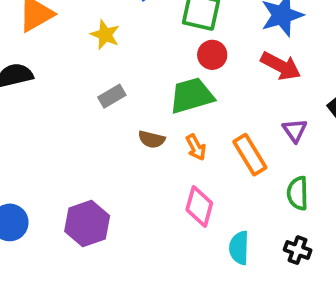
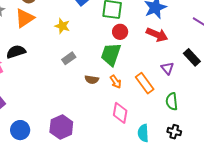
green trapezoid: (192, 96) -> (111, 54), turned -50

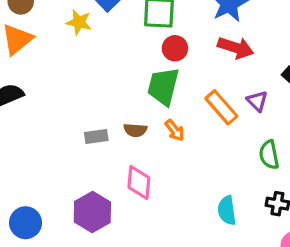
yellow star: (62, 26) -> (79, 22), moved
gray rectangle: (69, 58) -> (96, 136), moved, turned 32
orange rectangle: (145, 83) -> (221, 107), moved
pink diamond: (120, 113) -> (139, 182), moved

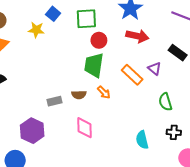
purple hexagon: (92, 212) -> (32, 131), moved

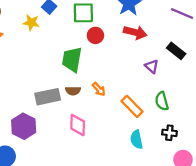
green trapezoid: (94, 65) -> (72, 60), moved
orange rectangle: (132, 75) -> (132, 106), moved
gray rectangle: (54, 101) -> (48, 97), size x1.6

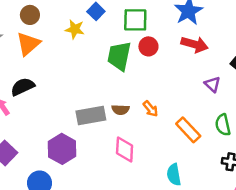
green trapezoid: (72, 60) -> (119, 56), moved
cyan semicircle: (137, 139) -> (174, 175), moved

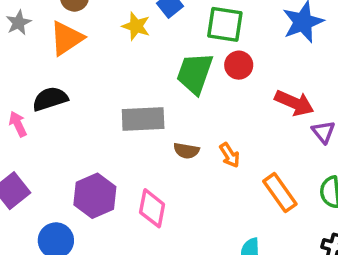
red arrow: (195, 44) -> (294, 103), moved
gray rectangle: (91, 116) -> (143, 119), moved
pink diamond: (125, 149) -> (152, 208), moved

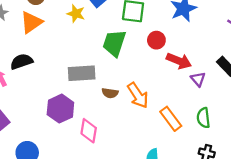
red circle: (239, 65) -> (156, 40), moved
orange arrow: (230, 155) -> (138, 95), size x1.6
purple hexagon: (95, 196) -> (60, 109), moved

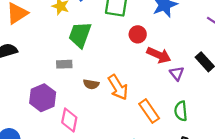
green trapezoid: (114, 43) -> (80, 35), moved
gray rectangle: (82, 73) -> (64, 64), size x0.6

